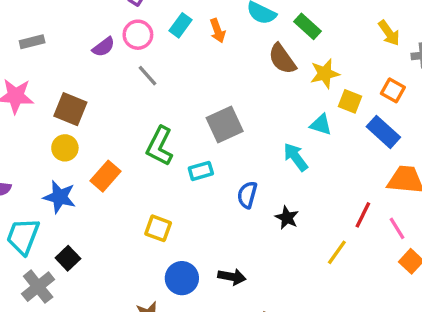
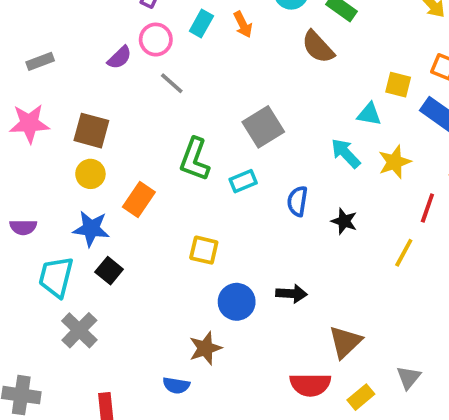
yellow star: (325, 74) -> (395, 162), moved
black square: (68, 258) -> (109, 271), moved

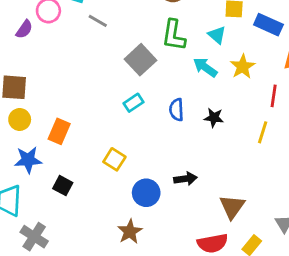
gray line: (172, 83) -> (98, 21), moved
cyan triangle: (369, 114) -> (217, 35), turned 42
green L-shape: (195, 159) -> (174, 35), moved
yellow square: (204, 250) -> (114, 159), turned 30
black square: (109, 271) -> (63, 186), moved

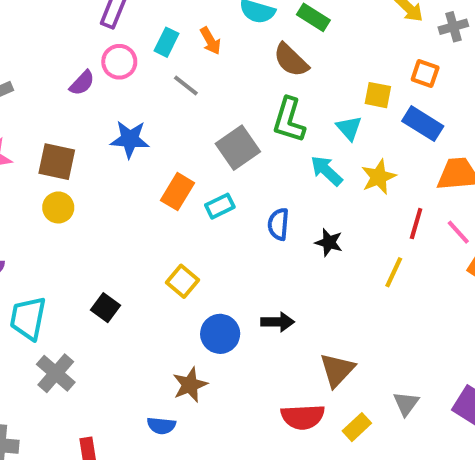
orange rectangle: (59, 131) -> (177, 192), moved
blue star: (28, 160) -> (130, 139), moved

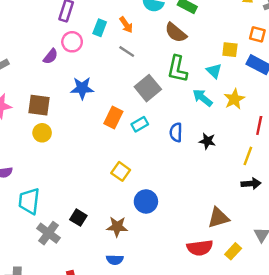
gray line: (186, 85) -> (127, 51), moved
black square: (105, 308) -> (78, 218), moved
black arrow: (278, 322) -> (251, 184), moved
brown triangle: (337, 370) -> (218, 218), turned 35
brown star: (190, 385) -> (117, 227), moved, turned 30

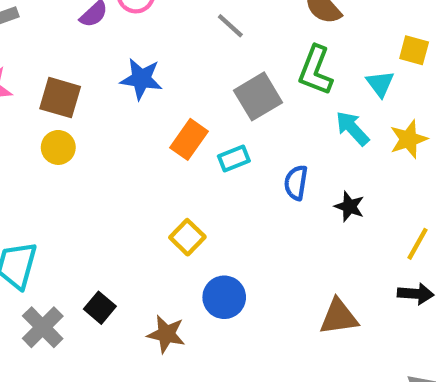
brown triangle: (218, 218) -> (339, 317), moved

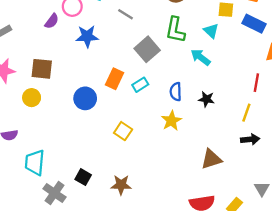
blue star: (141, 79) -> (87, 36), moved
yellow star: (408, 139) -> (171, 121), moved
yellow circle: (58, 147) -> (32, 98), moved
blue circle: (224, 297) -> (85, 98), moved

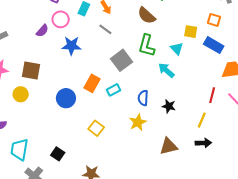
brown triangle: (211, 159) -> (168, 146), moved
black square: (83, 177) -> (58, 154), moved

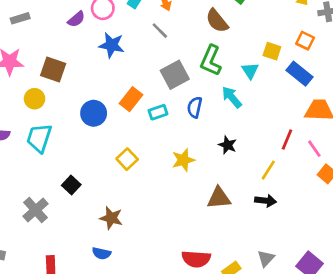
blue semicircle: (143, 98) -> (195, 107), moved
cyan trapezoid: (19, 149) -> (39, 138), moved

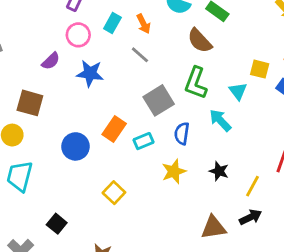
purple semicircle: (76, 19) -> (51, 61), moved
yellow star: (183, 160) -> (174, 171), moved
yellow line: (268, 170) -> (253, 186), moved
black arrow: (266, 201) -> (250, 217), moved, turned -30

